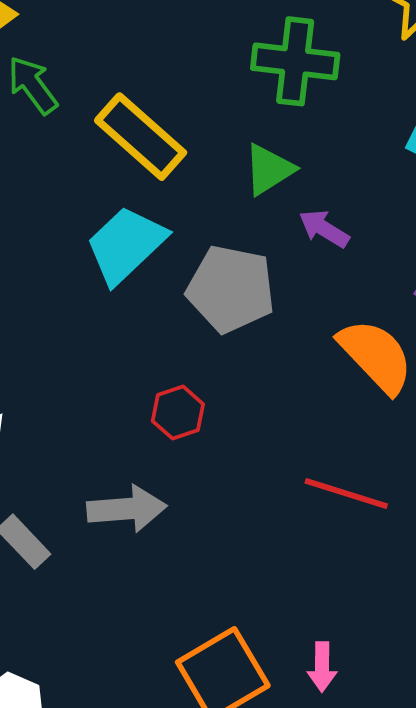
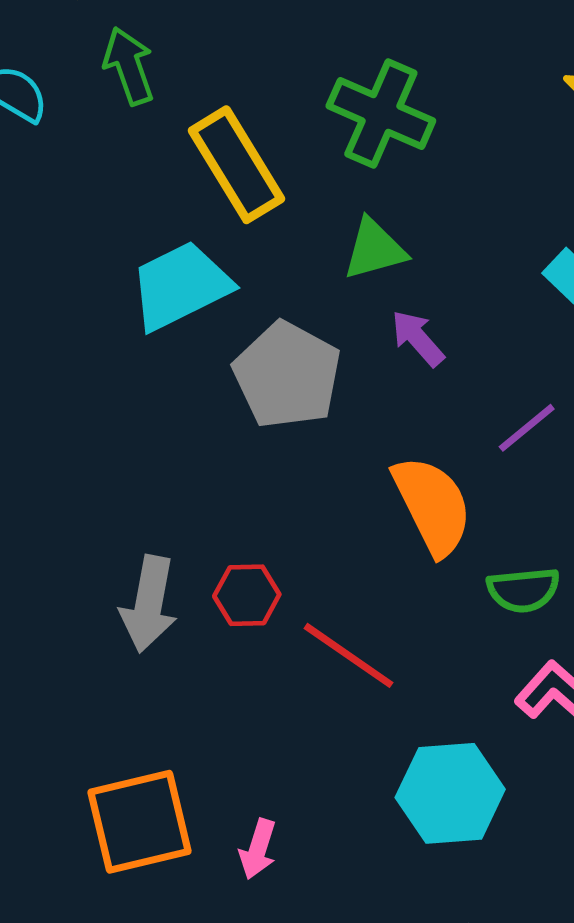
green cross: (295, 61) -> (381, 113), moved
red hexagon: (178, 413) -> (247, 595), moved
gray arrow: (127, 509) -> (149, 604), moved, turned 88

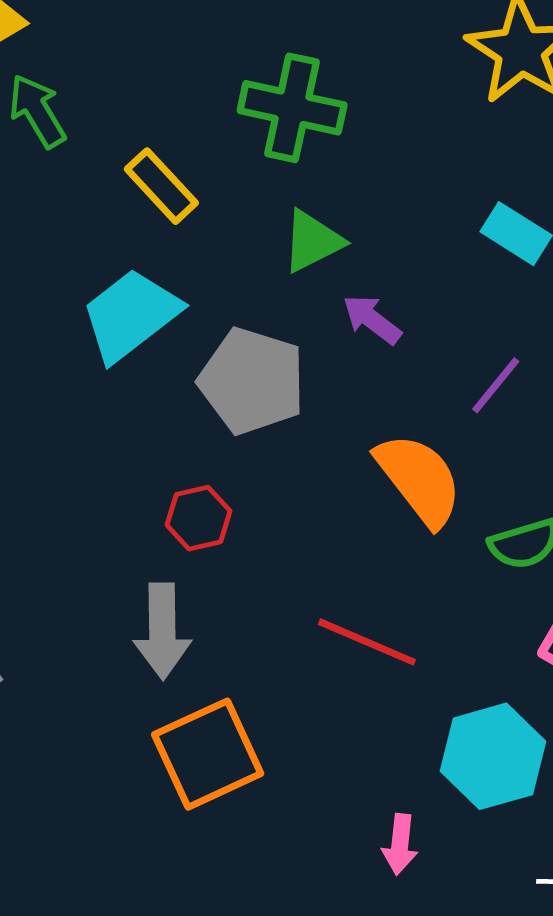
yellow rectangle: (236, 165) -> (161, 186), size x0.7
red hexagon: (247, 595) -> (199, 518), moved
orange square: (139, 822) -> (208, 754), moved
pink arrow: (258, 849) -> (400, 844), moved

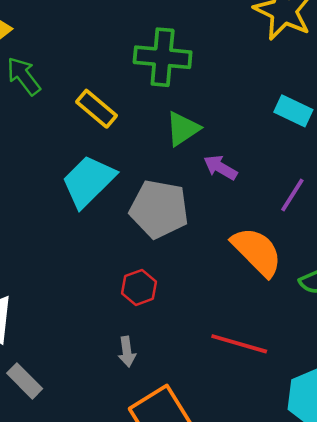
gray arrow: (162, 631) -> (127, 352), size x0.6

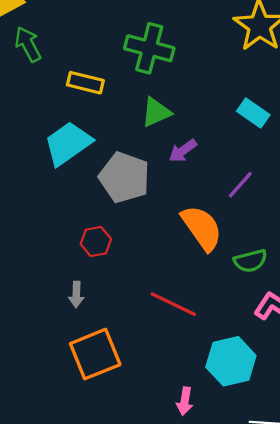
yellow rectangle: (96, 109) -> (85, 83), turned -36
purple arrow: (220, 167) -> (183, 151), turned -76

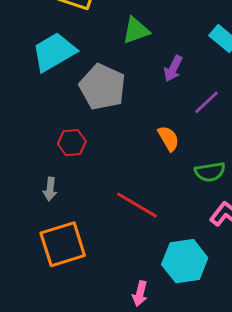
purple arrow: (183, 151) -> (173, 69), moved, turned -32
orange semicircle: (202, 228) -> (168, 138), size x0.6

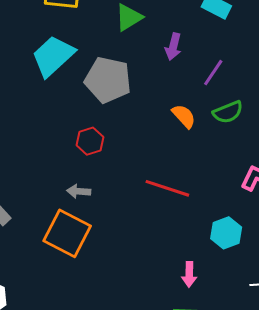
green semicircle: (210, 172) -> (228, 112), moved
gray arrow: (50, 189) -> (79, 191), turned 100
orange square: (63, 244) -> (67, 233), moved, turned -33
cyan hexagon: (185, 261) -> (226, 233), size x0.7

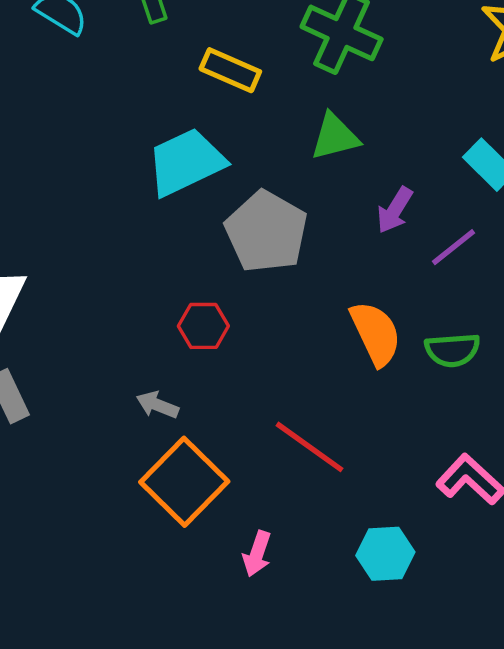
purple line: (213, 73) -> (454, 247), moved
orange semicircle: (184, 116) -> (376, 333), size x1.4
orange square: (67, 233) -> (184, 482), moved
pink arrow: (189, 274) -> (257, 554), moved

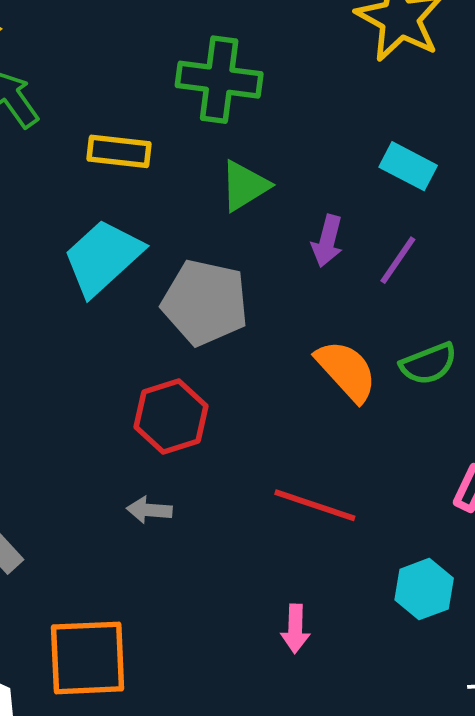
red hexagon: (203, 326) -> (171, 416), size x1.4
orange square: (184, 482) -> (88, 658), moved, turned -30

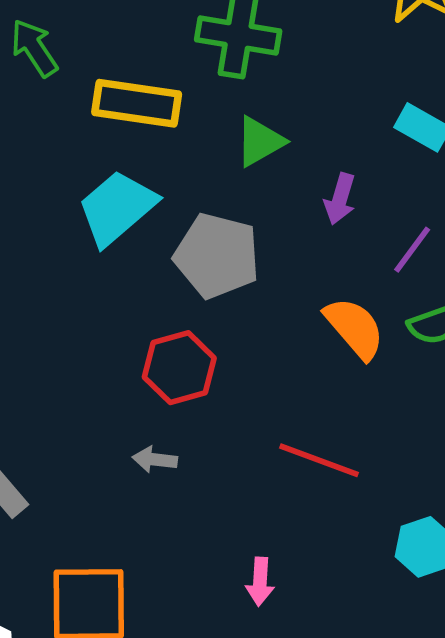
yellow rectangle: (119, 151) -> (137, 103), size x1.4
purple line: (398, 260) -> (412, 250), moved
pink arrow: (295, 629) -> (260, 582), moved

